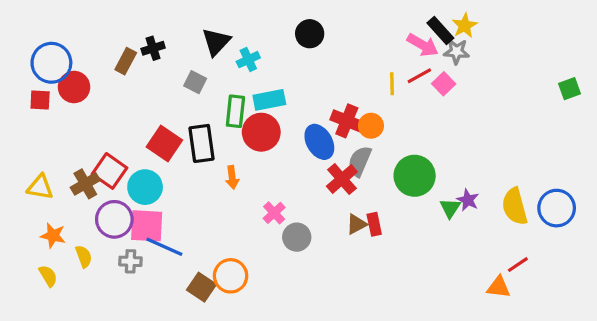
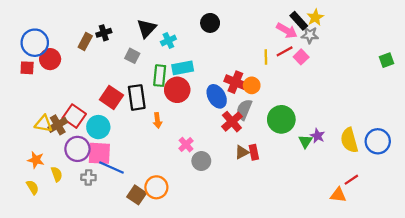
yellow triangle: (40, 187) -> (44, 124), moved

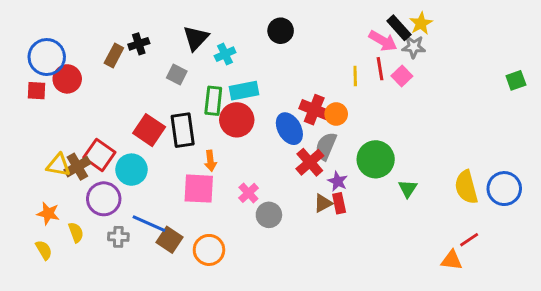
red line: (285, 51) -> (380, 69), turned -70
purple star: (317, 136) -> (338, 181), moved
pink square: (99, 153) -> (199, 189), moved
brown square: (137, 195) -> (170, 240), moved

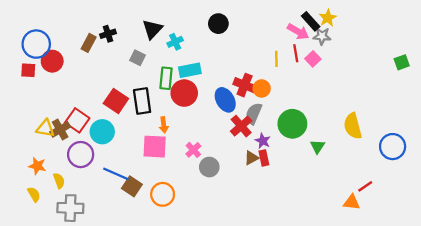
yellow semicircle: (466, 187) -> (353, 126), moved
gray cross: (118, 237) -> (70, 208), moved, size x1.6

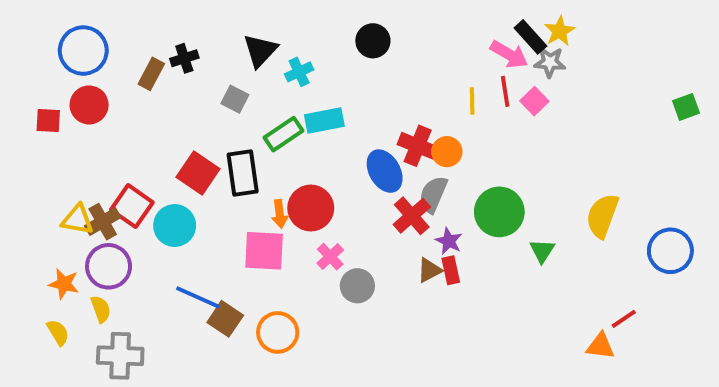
blue circle: (36, 44) -> (83, 51), moved
green rectangle: (166, 78) -> (284, 134), turned 50
red circle: (184, 93) -> (311, 208), moved
yellow semicircle: (353, 126) -> (602, 216), turned 35
purple circle: (81, 155) -> (109, 266), moved

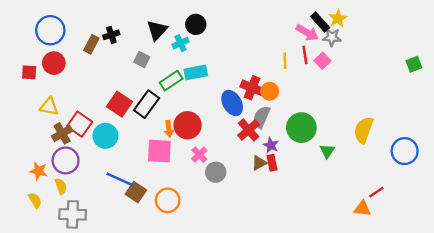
black circle: (373, 41) -> (196, 24), moved
black rectangle: (243, 173) -> (147, 104), turned 44
yellow triangle: (77, 220) -> (49, 106), moved

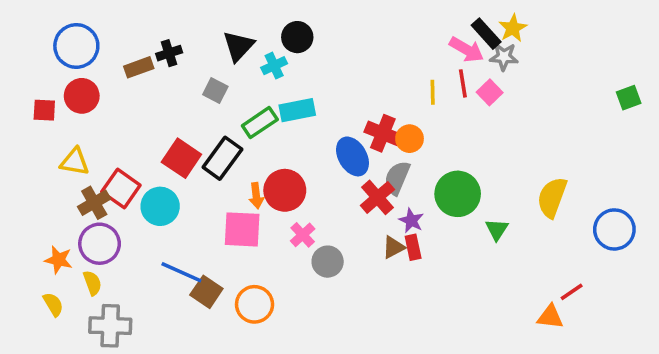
brown rectangle: (91, 44) -> (139, 67), turned 42

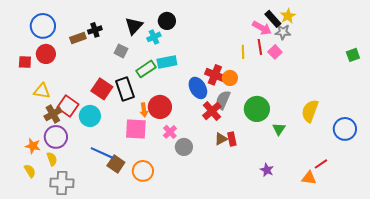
black rectangle: (222, 158) -> (125, 89), turned -55
purple star: (411, 221) -> (267, 170), moved

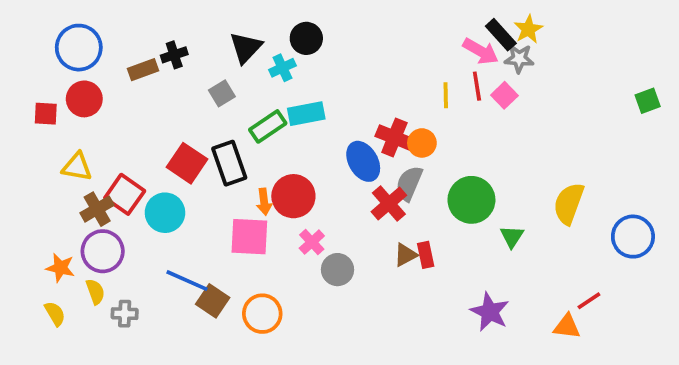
gray square: (121, 51) -> (222, 93), turned 32
purple star: (267, 170) -> (490, 312), size x1.5
gray cross: (62, 183) -> (125, 314), moved, size x0.6

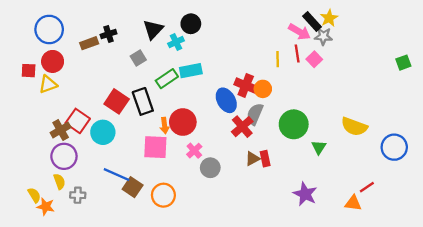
yellow triangle: (77, 167) -> (48, 84), moved, turned -30
yellow semicircle: (569, 204) -> (354, 127), turned -90
orange star: (60, 268) -> (46, 207), moved

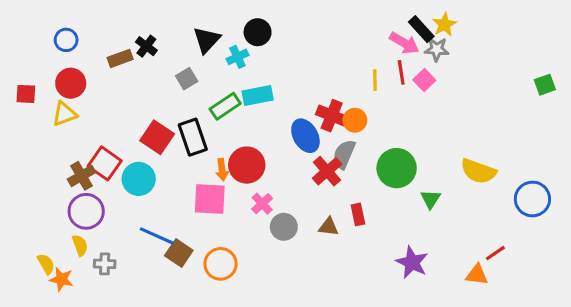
blue circle: (49, 29) -> (66, 40), size x0.6
black cross: (109, 34) -> (146, 46), turned -35
red square: (29, 71) -> (26, 94), moved
brown triangle: (253, 159) -> (329, 227), moved, turned 35

